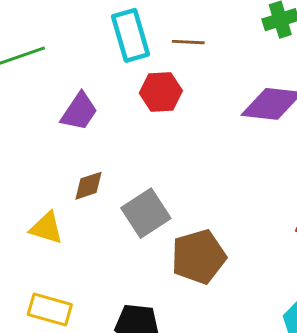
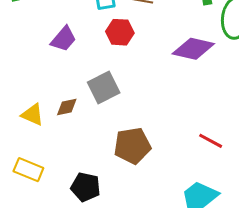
brown diamond: (89, 186) -> (67, 107), moved
gray square: (146, 213) -> (104, 88), moved

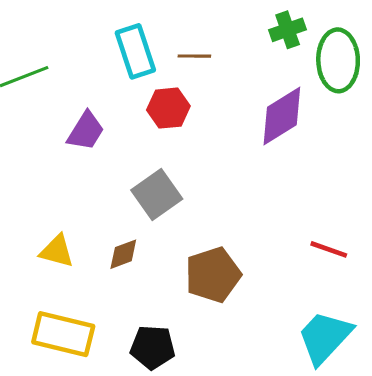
purple diamond: (193, 49) -> (282, 116), turned -36
brown diamond: (67, 107) -> (123, 254), moved
yellow rectangle: (28, 170) -> (63, 334), size x1.4

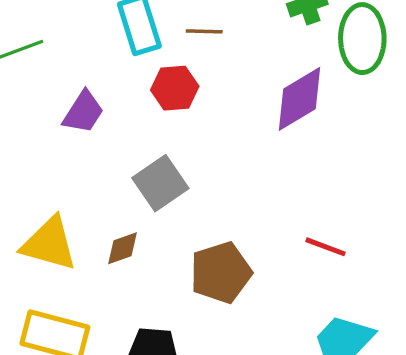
red line: (329, 249) -> (326, 247), moved
yellow triangle: (57, 251) -> (49, 244), size x1.5

